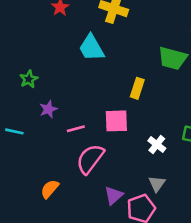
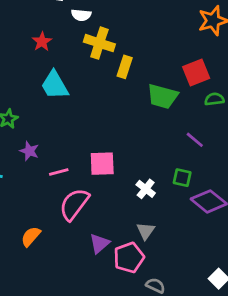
cyan trapezoid: (91, 48) -> (55, 85), moved
yellow rectangle: (137, 88) -> (125, 67), moved
purple star: (48, 109) -> (29, 151), turned -30

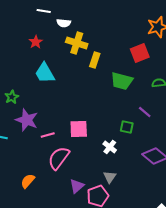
red square: (196, 72) -> (140, 53), moved
purple star: (29, 151) -> (27, 120), size x1.6
green square: (182, 178) -> (127, 127), moved

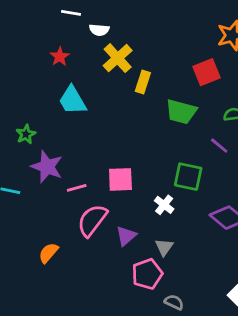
yellow cross: (77, 43) -> (118, 58), turned 30
purple line: (145, 112) -> (219, 146), moved
green square: (127, 127) -> (188, 177), size x1.5
purple triangle: (77, 186) -> (126, 236), moved

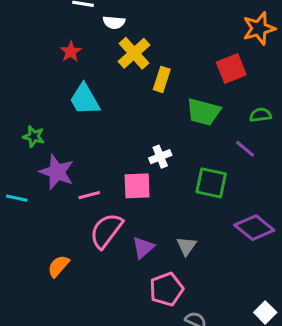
green star: (26, 134) -> (34, 137), turned -30
white cross: (164, 205) -> (160, 157), moved, turned 30
gray triangle: (164, 247) -> (186, 246), moved

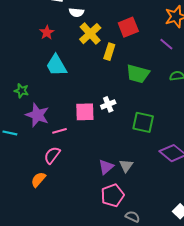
red square: (231, 69) -> (128, 27), moved
purple line: (245, 149) -> (166, 44), moved
pink square: (137, 186) -> (85, 112), moved
pink semicircle: (106, 231) -> (52, 155), moved, size x0.7
purple triangle: (143, 248) -> (106, 167), moved

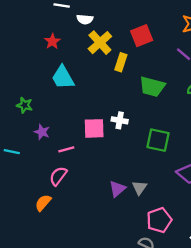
white cross: (108, 104) -> (120, 120), turned 32
purple star: (37, 115) -> (42, 132), size x0.6
pink pentagon: (112, 195) -> (159, 220), moved

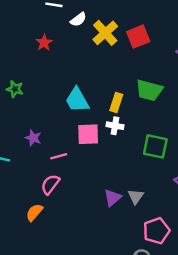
white semicircle: (85, 19) -> (78, 19), turned -42
yellow cross: (100, 43) -> (105, 33), moved
yellow rectangle: (121, 62) -> (116, 103), moved
cyan trapezoid: (63, 77) -> (77, 100), moved
green star: (25, 105) -> (15, 89), moved

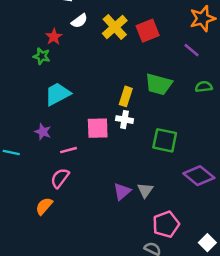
white semicircle: (78, 19) -> (79, 21), moved
green star: (15, 89) -> (42, 56), moved
cyan trapezoid: (77, 100) -> (57, 94), moved, turned 92

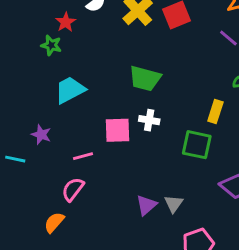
green trapezoid: (159, 84) -> (145, 78), moved
yellow rectangle: (126, 96) -> (215, 112), moved
purple star: (43, 132) -> (41, 135), moved

